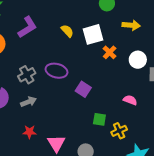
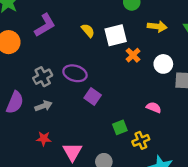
purple square: (83, 89) -> (93, 96), moved
green square: (99, 119) -> (120, 127), turned -32

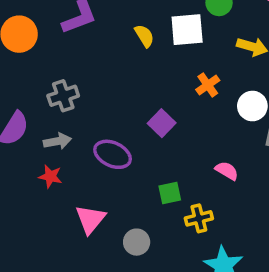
white square: (116, 35) -> (187, 30), moved
purple ellipse: (75, 73) -> (113, 154), moved
purple square: (93, 96) -> (162, 123), moved
red star: (44, 139) -> (50, 176), moved

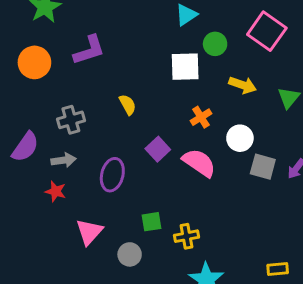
yellow semicircle: (144, 36) -> (128, 105), moved
purple ellipse: (113, 154) -> (112, 175), turned 76
pink semicircle: (227, 171) -> (199, 163), moved, size x1.6
green square: (170, 193) -> (151, 222), moved

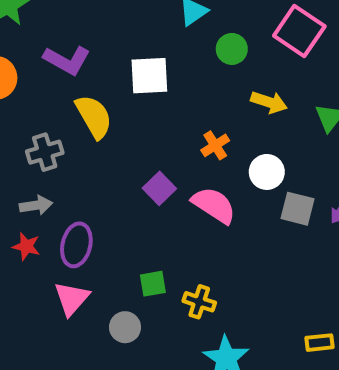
purple L-shape: (89, 50) -> (67, 60), turned 48
white square: (185, 67) -> (149, 76), moved
yellow semicircle: (128, 105) -> (94, 117), moved, size x1.6
purple ellipse: (112, 175) -> (76, 245), moved
yellow cross: (187, 236) -> (199, 302), turned 30

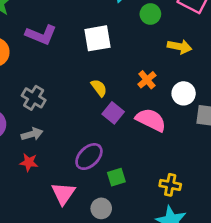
yellow semicircle: (94, 117) -> (99, 88), moved, size x0.6
gray cross: (45, 152) -> (34, 98), turned -35
purple ellipse: (76, 245) -> (89, 157), moved, turned 40
yellow cross: (199, 302) -> (170, 185), moved

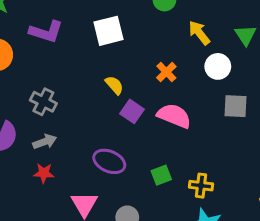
yellow arrow: (179, 47) -> (199, 33), turned -135
white circle: (184, 93) -> (218, 66), moved
purple ellipse: (89, 157) -> (109, 161), turned 72
green square: (116, 177) -> (161, 175), moved

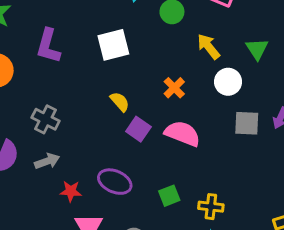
purple L-shape: (46, 32) -> (48, 46), turned 88
red star: (44, 173) -> (71, 191), moved

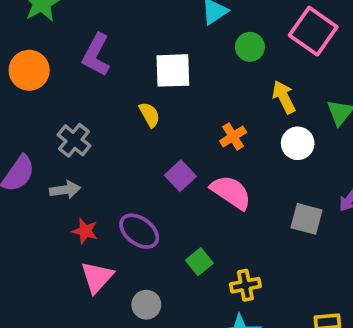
yellow semicircle: (120, 102) -> (150, 115), moved
gray square: (247, 123) -> (307, 219), moved
green square: (169, 196) -> (199, 262), turned -30
yellow cross: (211, 207) -> (245, 285), turned -30

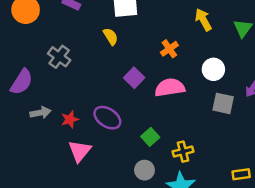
white circle: (298, 143) -> (213, 69), moved
gray arrow: (65, 190) -> (40, 113), moved
pink semicircle: (231, 192) -> (170, 88), turned -40
red star: (85, 231) -> (70, 119), turned -30
gray circle: (146, 305) -> (144, 170), moved

